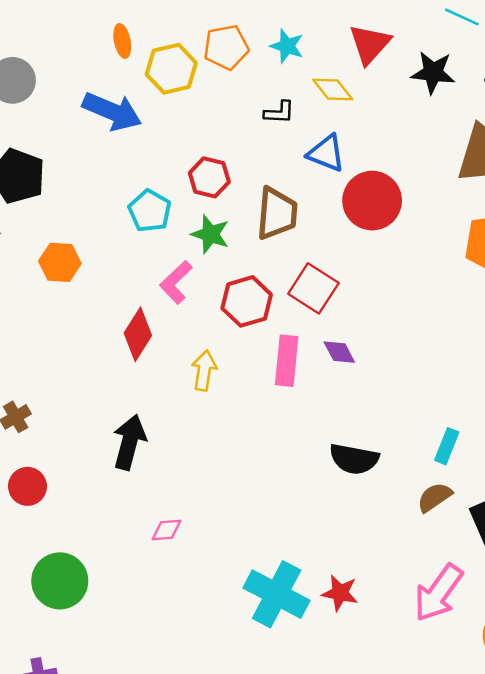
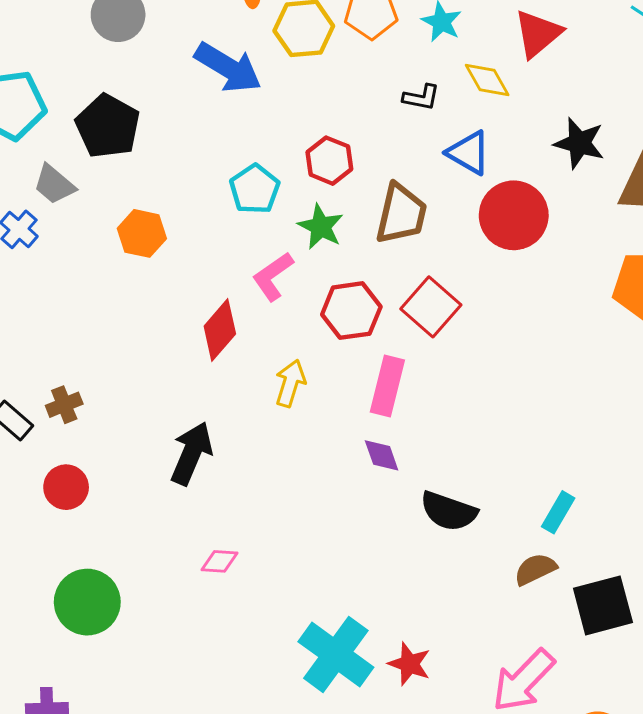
black star: (433, 73) -> (579, 143), moved
purple diamond: (339, 352) -> (382, 455), moved

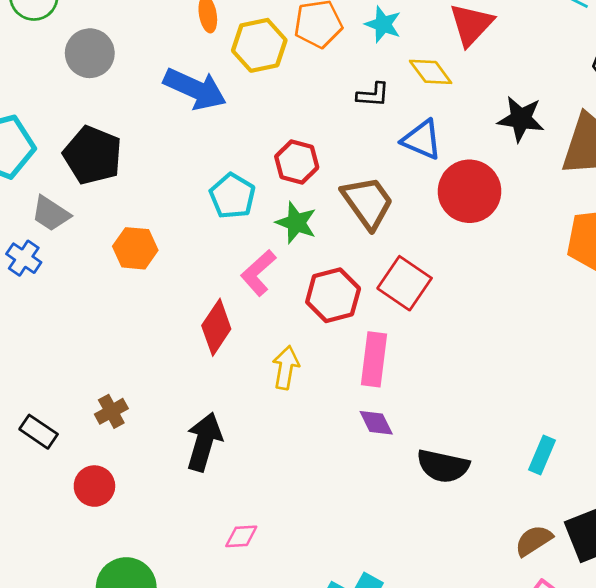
brown trapezoid: (401, 214) -> (368, 202), turned -42
brown cross: (64, 405) -> (111, 411), moved
brown semicircle: (535, 569) -> (534, 541), moved

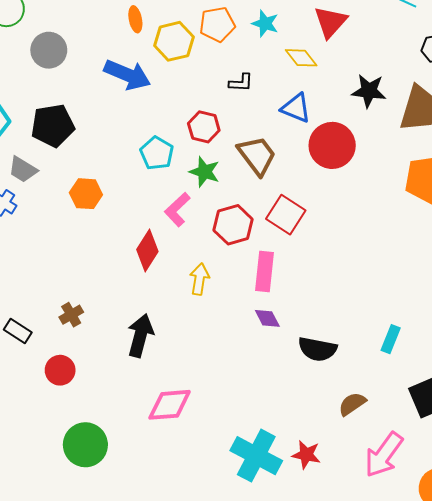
black L-shape: (373, 95) -> (241, 83), moved
black pentagon: (93, 155) -> (53, 126), turned -30
pink diamond: (241, 536) -> (170, 405), size x1.8
brown semicircle: (534, 541) -> (352, 404), moved

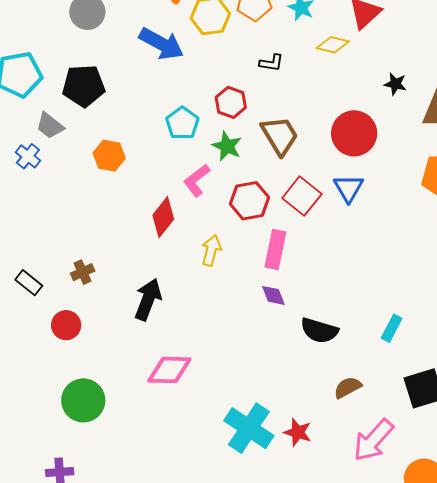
yellow diamond: (301, 58) -> (333, 45), turned -44
black star: (369, 91) -> (395, 84), size x0.7
blue triangle: (296, 108) -> (349, 188), moved, turned 32

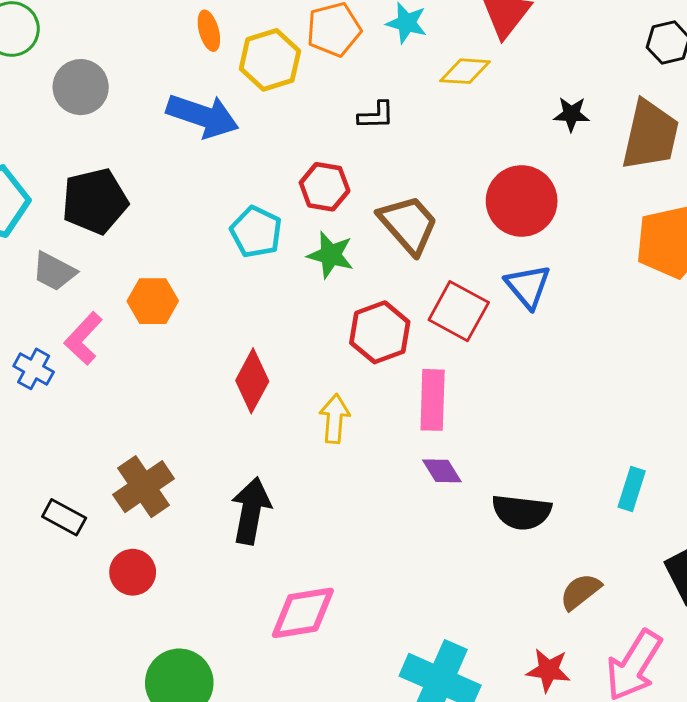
blue cross: (28, 156) -> (34, 369), moved
pink L-shape: (197, 180) -> (83, 338), moved
brown cross: (83, 272) -> (144, 487), size x1.6
red star: (298, 432) -> (548, 670), moved

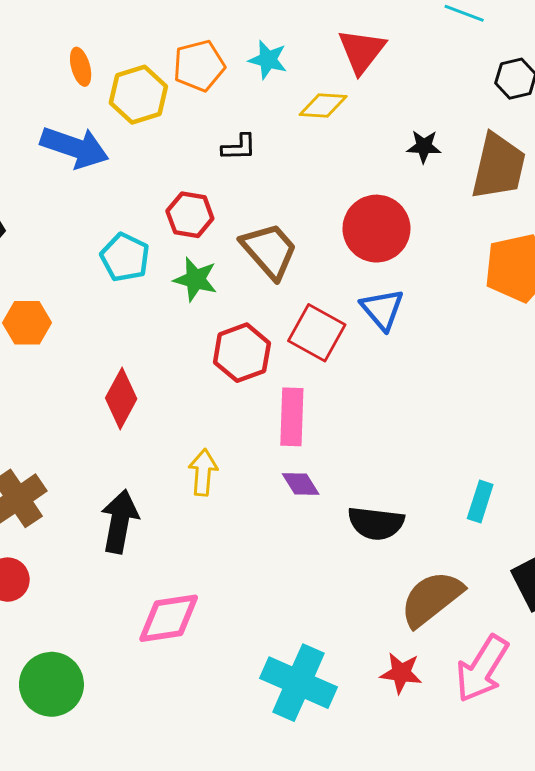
yellow arrow: (335, 419) -> (203, 472), moved
brown semicircle: (580, 592) -> (432, 599), size x1.6

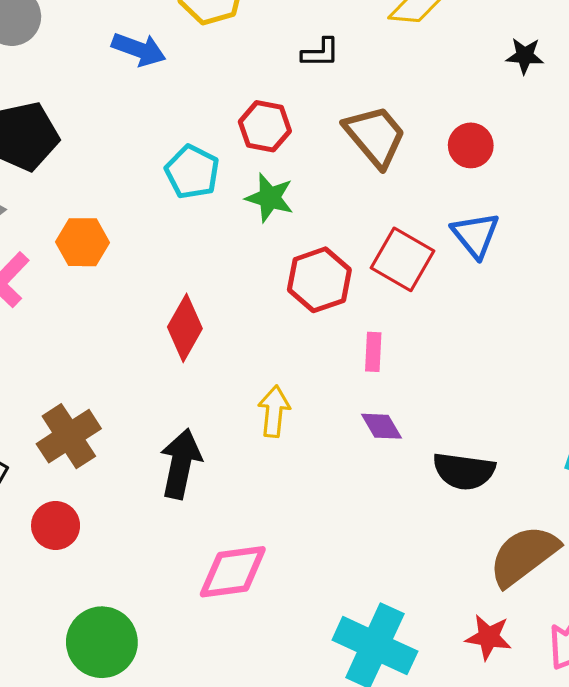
blue arrow: (75, 147) -> (139, 49), size x0.7
red circle: (376, 229) -> (471, 145), size x0.6
brown trapezoid: (269, 251) -> (375, 136), moved
pink rectangle: (292, 417) -> (373, 352), size x0.6

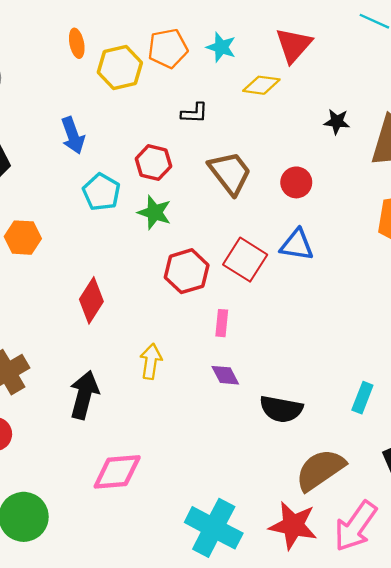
blue arrow: (139, 49) -> (73, 135), moved, turned 48
blue triangle: (475, 235) -> (297, 245), turned -45
red star: (488, 637) -> (293, 525), size x1.5

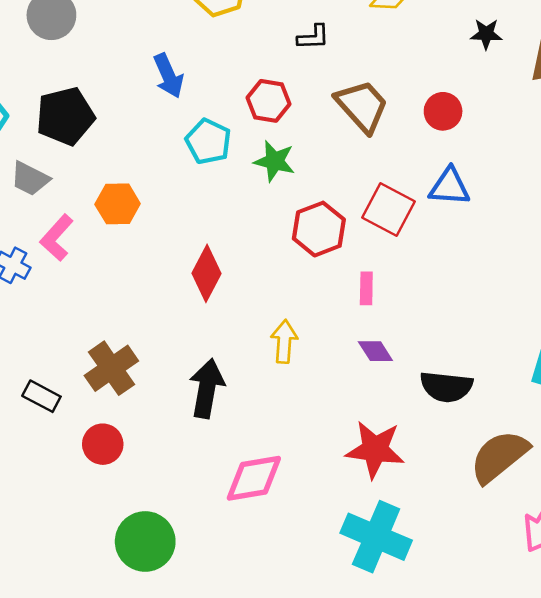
red star: (293, 525) -> (375, 450), moved

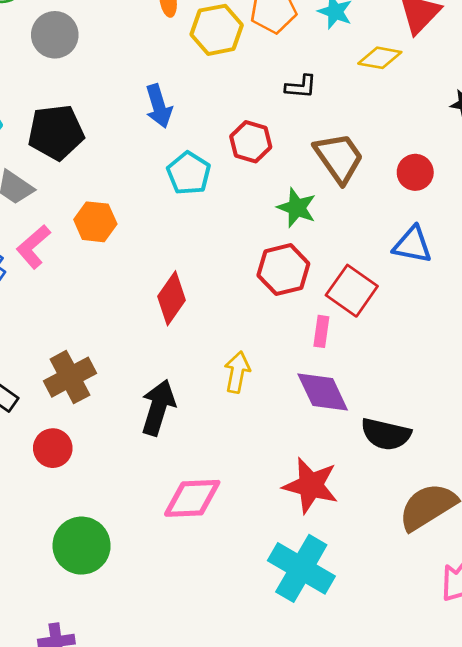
green star: (274, 161) -> (297, 208), moved
red square: (389, 209) -> (352, 291), moved
purple diamond: (375, 351) -> (323, 392), size x1.6

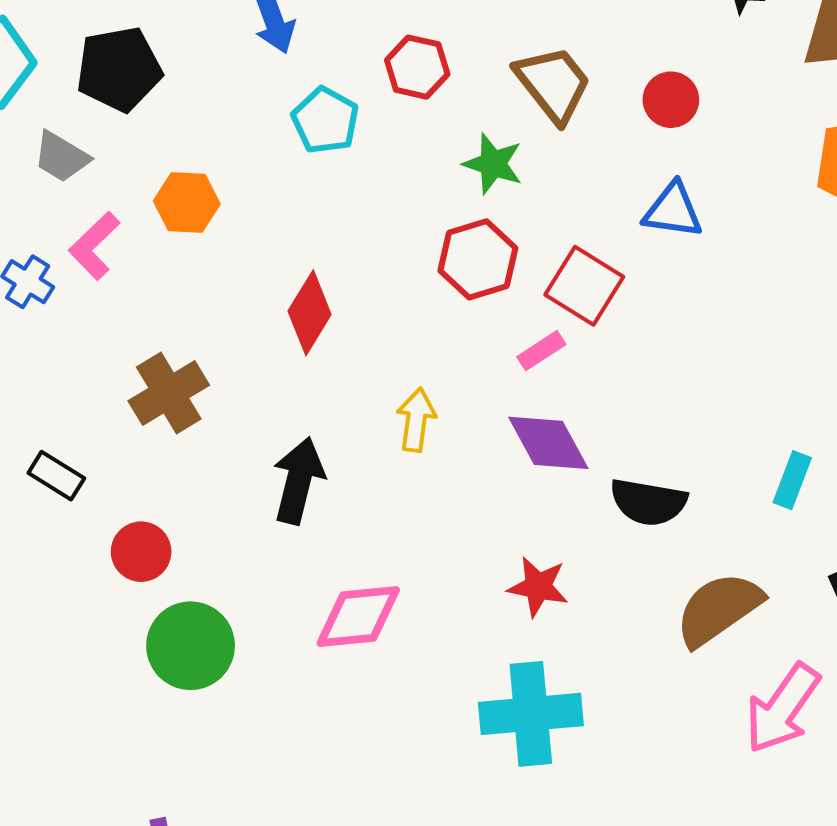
pink rectangle: (321, 331) -> (541, 351), turned 52
brown cross: (70, 377) -> (169, 393), moved
red star: (311, 485) -> (538, 587), size x0.7
green circle: (82, 546) -> (191, 646), moved
cyan cross: (301, 568) -> (531, 714), turned -32

